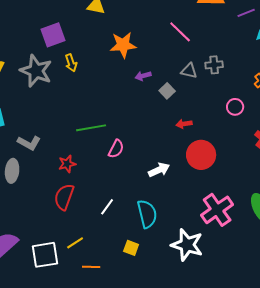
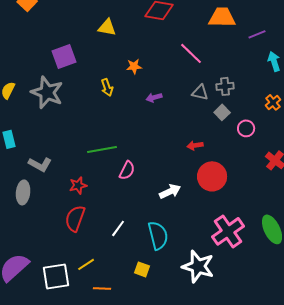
orange star: (123, 45) -> (134, 66), size x0.6
yellow arrow: (71, 63) -> (107, 87), moved
gray square: (167, 91) -> (222, 112), moved

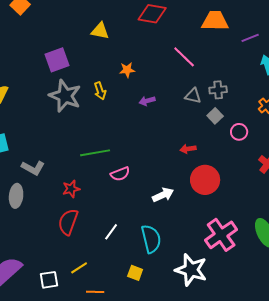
gray star: (47, 92) -> (65, 96), moved
pink semicircle: (127, 170) -> (120, 174), turned 42
white square: (56, 276) -> (49, 280), size x0.7

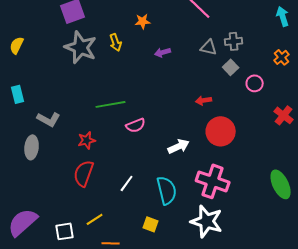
pink cross: (221, 235) -> (213, 181), moved, turned -36

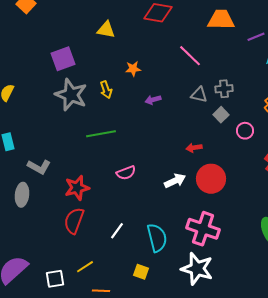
green line: (111, 104) -> (101, 134), moved
red star: (87, 140) -> (77, 188), size x1.4
white arrow: (179, 146) -> (175, 181), moved

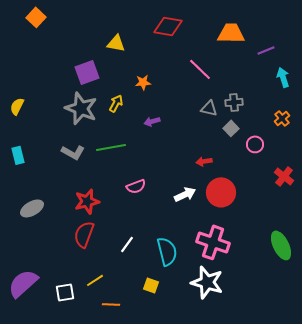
purple square: (63, 59) -> (87, 72), moved
yellow arrow: (106, 90) -> (116, 103), turned -132
purple arrow: (153, 100) -> (152, 121), moved
gray L-shape: (39, 167) -> (73, 152), moved
gray ellipse: (22, 195) -> (32, 208), turned 55

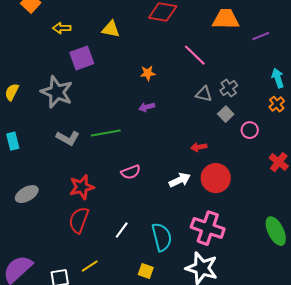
cyan arrow: (283, 77) -> (278, 78), moved
orange star: (143, 82) -> (148, 73), moved
gray cross: (234, 102) -> (229, 88), turned -30
yellow arrow: (116, 103) -> (62, 28), moved, turned -120
gray star: (81, 108) -> (57, 92), moved

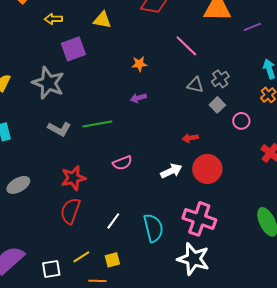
yellow square: (146, 271) -> (112, 260), moved, turned -35

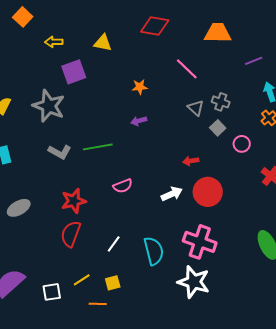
purple line: (252, 27) -> (254, 61), moved
gray cross: (220, 79) -> (221, 102), turned -36
gray triangle: (195, 85) -> (196, 108), turned 30

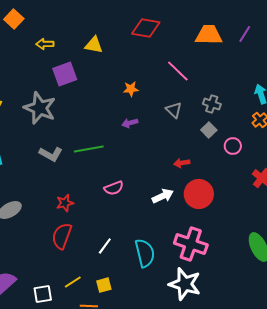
purple line: (254, 61) -> (245, 34), moved, turned -36
gray triangle: (196, 108) -> (174, 110), moved
red star: (74, 201) -> (65, 203), size x0.7

